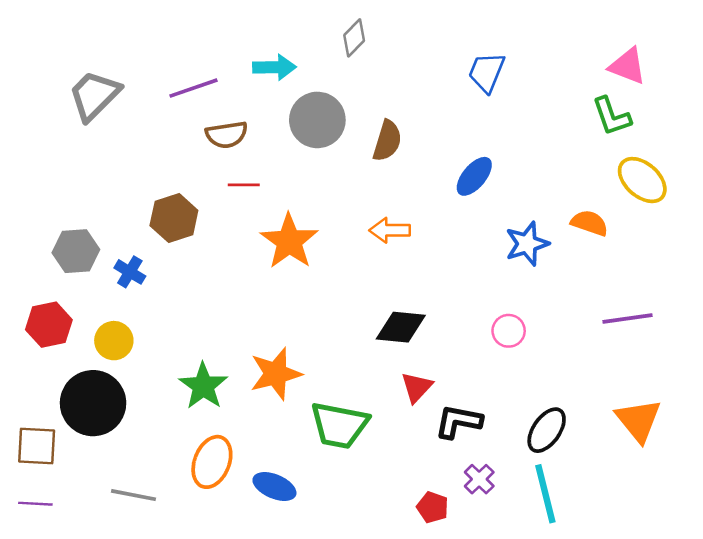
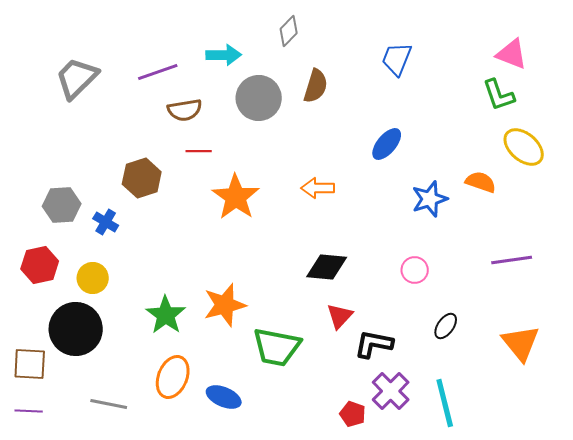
brown semicircle: (387, 141) -> (316, 86), moved
black ellipse: (547, 430) -> (446, 326), moved, size x0.7
purple cross: (479, 479) -> (391, 391), size x1.5

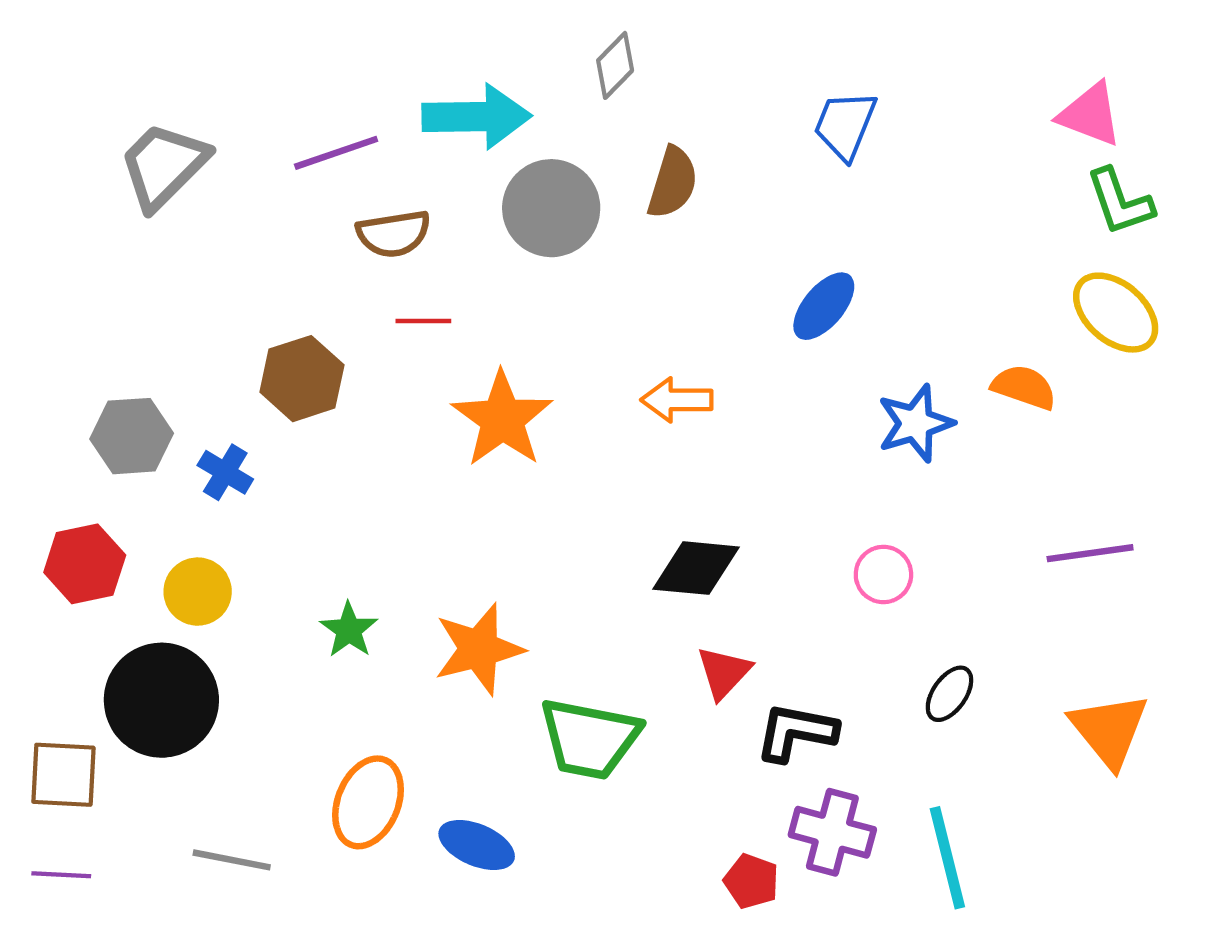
cyan arrow: (224, 55) -> (477, 117), size x1.4
green L-shape: (499, 95) -> (1120, 202), moved
green star: (166, 315) -> (349, 630), moved, size x0.7
purple cross: (391, 391) -> (832, 832), turned -30

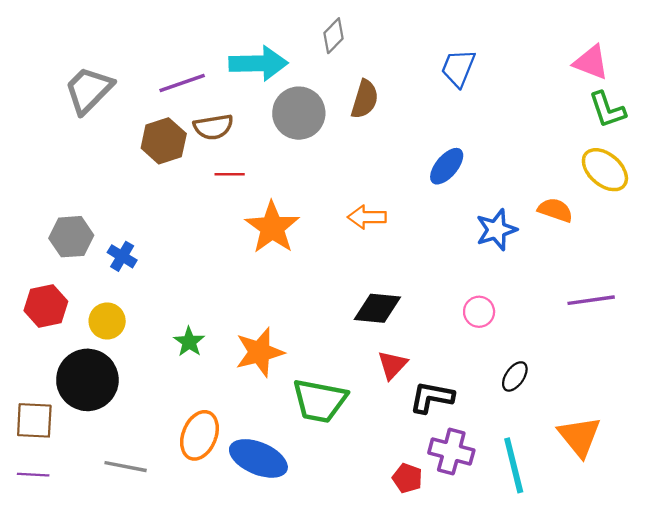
brown hexagon: (302, 379) -> (164, 141), moved
orange triangle: (1109, 730) -> (580, 437), moved
blue ellipse: (477, 845) -> (258, 458), size x1.4

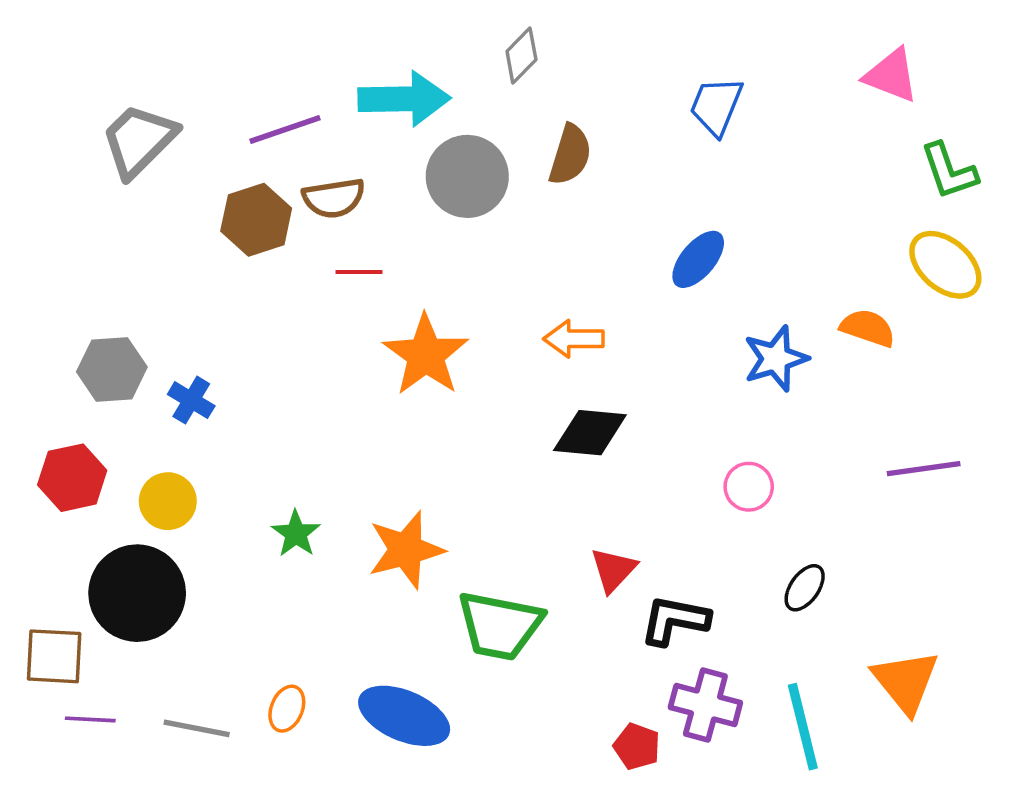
pink triangle: (591, 62) -> (891, 75), moved
black diamond: (377, 308) -> (590, 433), moved
orange ellipse: (199, 435) -> (287, 709), moved, size x0.6
purple line: (33, 475) -> (90, 719), moved

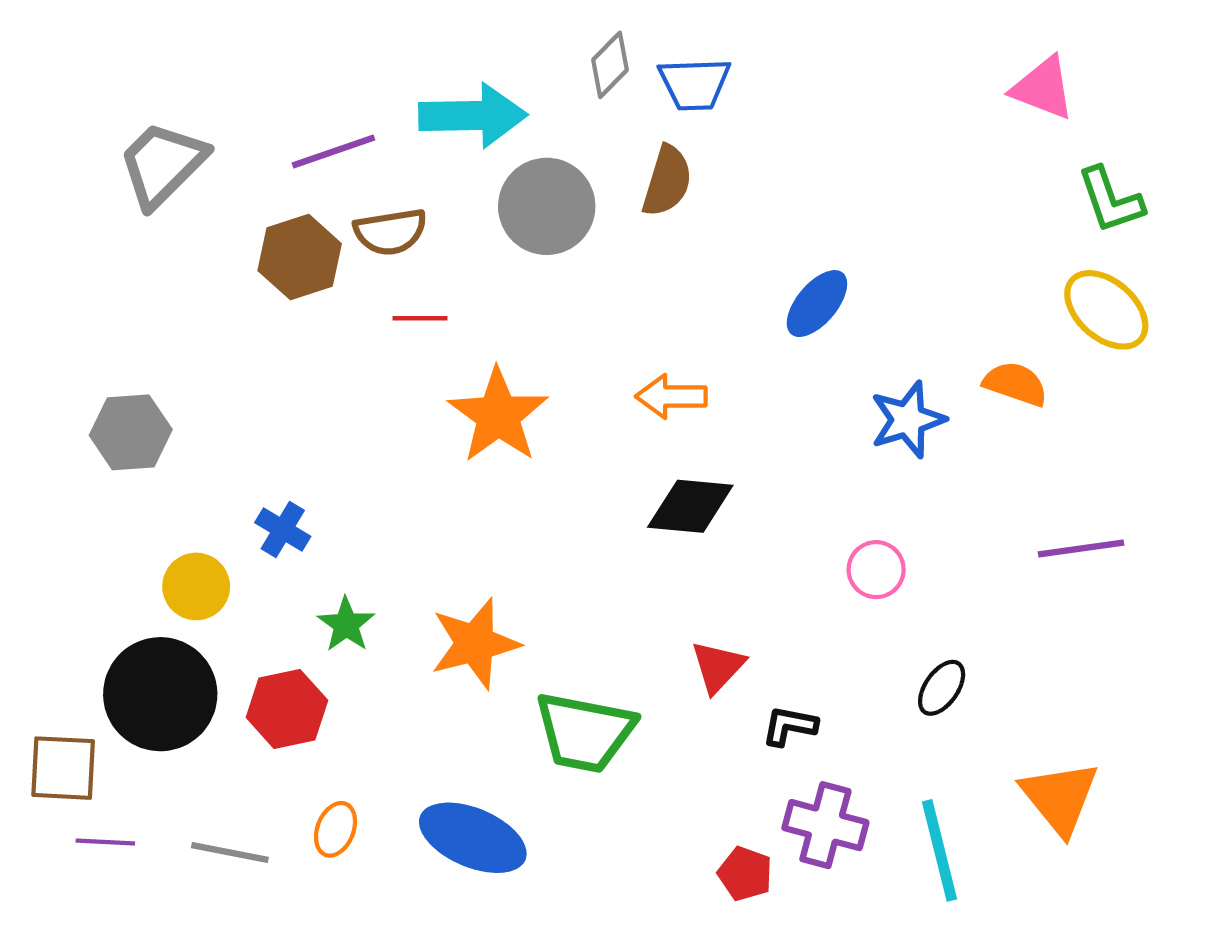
blue trapezoid: (716, 106) -> (695, 84), moved, turned -114
blue cross: (191, 400) -> (283, 529), moved
red hexagon: (72, 478) -> (287, 709), moved
black L-shape: (675, 620) -> (790, 726), size x0.7

